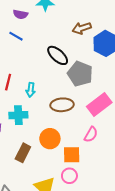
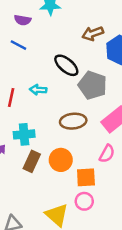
cyan arrow: (31, 90) -> (38, 90), moved, turned 88
brown rectangle: (23, 153) -> (32, 161), moved

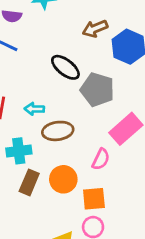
cyan arrow: (38, 90) -> (34, 109), moved
brown ellipse: (73, 121) -> (58, 131), moved
pink semicircle: (107, 154) -> (101, 159), moved

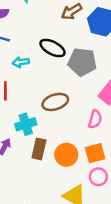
cyan arrow: (34, 109) -> (21, 62), moved
orange circle: (63, 179) -> (66, 155), moved

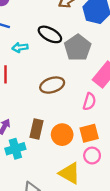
gray pentagon: (82, 62) -> (78, 48), turned 30
cyan cross: (26, 124) -> (15, 149), moved

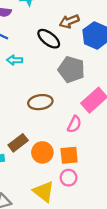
black ellipse: (50, 34) -> (49, 39), moved
gray pentagon: (78, 48) -> (71, 69), turned -30
brown rectangle: (36, 129) -> (18, 143), turned 30

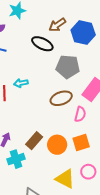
cyan arrow: (15, 60) -> (21, 83), moved
brown ellipse: (40, 102) -> (61, 98), moved
pink circle: (69, 178) -> (88, 172), moved

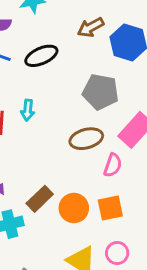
black ellipse: (42, 44) -> (41, 56), moved, turned -55
cyan arrow: (21, 83) -> (28, 110), turned -80

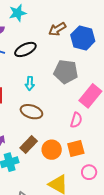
cyan arrow: (28, 110) -> (30, 83), moved
brown ellipse: (86, 139) -> (31, 112), moved, turned 35
pink circle: (117, 253) -> (89, 172), moved

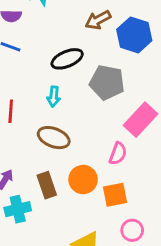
black ellipse: (25, 49) -> (67, 59), moved
brown rectangle: (29, 145) -> (47, 185), turned -66
orange circle: (52, 150) -> (83, 179), moved

